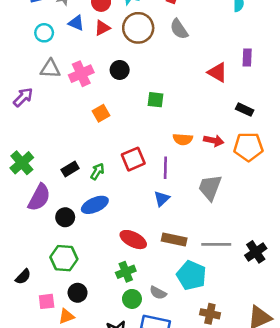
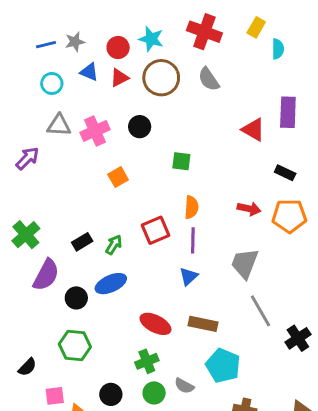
purple rectangle: (247, 58) -> (288, 112), size x1.5
orange semicircle: (183, 139) -> (191, 207), moved, turned -90
gray line: (216, 244) -> (261, 311), moved, turned 60
black circle: (78, 293) -> (111, 394), moved

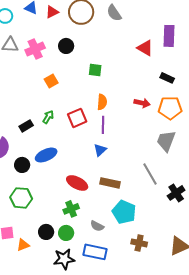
green arrow: (114, 245) -> (48, 117), moved
gray trapezoid: (245, 263) -> (166, 141), moved
green circle: (154, 393) -> (66, 233), moved

